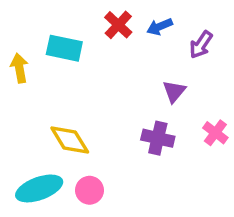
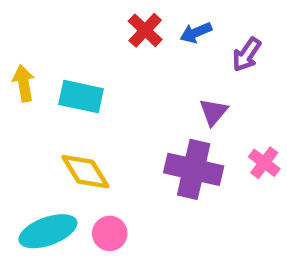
cyan rectangle: (64, 48) -> (81, 97), moved
purple cross: (158, 138) -> (194, 169), size x1.4

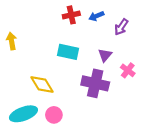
red cross: (145, 30) -> (71, 15), turned 35
cyan rectangle: (81, 97) -> (68, 52), moved
pink cross: (264, 163) -> (128, 70), moved

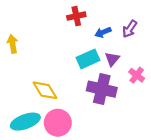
blue arrow: (96, 16) -> (103, 32), moved
cyan rectangle: (68, 52) -> (88, 59), moved, turned -36
pink circle: (54, 115) -> (58, 123), size x1.5

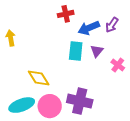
blue arrow: (103, 32) -> (89, 28), size x1.5
cyan rectangle: (88, 59) -> (76, 51), turned -60
purple cross: (102, 89) -> (80, 101), moved

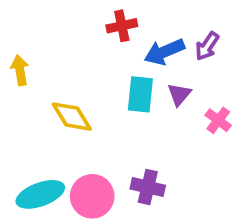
yellow diamond: (39, 78) -> (72, 117), moved
purple cross: (80, 101) -> (148, 187), size x0.7

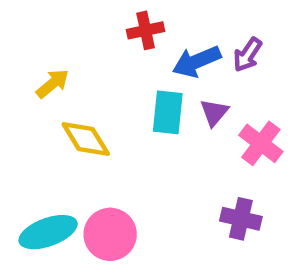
yellow arrow: (20, 70) -> (52, 84), moved, turned 60
pink cross: (218, 120) -> (261, 143), size x1.4
purple cross: (148, 187) -> (241, 219), moved

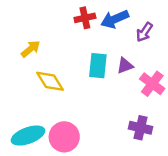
blue arrow: (197, 61) -> (115, 19), moved
purple triangle: (214, 112) -> (125, 66), turned 30

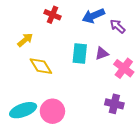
red cross: (85, 18) -> (52, 15), moved, turned 35
purple arrow: (144, 32) -> (118, 26), turned 98

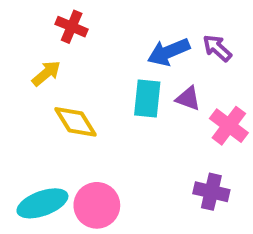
red cross: (52, 15) -> (72, 27), moved
blue arrow: (93, 16) -> (169, 52), moved
purple triangle: (102, 54) -> (188, 99), turned 40

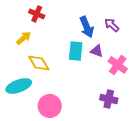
blue arrow: (169, 52) -> (87, 27), turned -90
cyan ellipse: (42, 203) -> (19, 86), moved

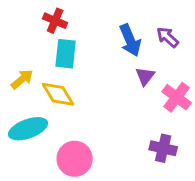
yellow arrow: (24, 38) -> (22, 79), moved
cyan rectangle: (76, 51) -> (66, 54), moved
purple triangle: (97, 51) -> (145, 76), turned 48

